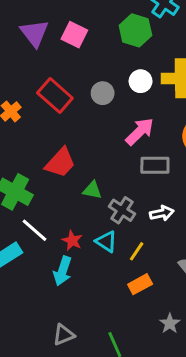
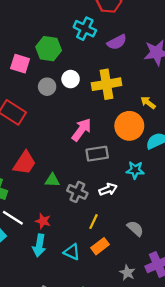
green hexagon: (135, 30) -> (49, 49), moved
white circle: (141, 81) -> (71, 79), moved
gray circle: (103, 93) -> (47, 87), moved
cyan triangle: (106, 242) -> (72, 252), moved

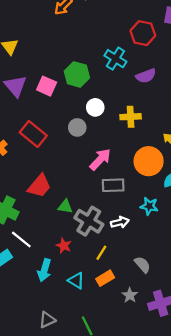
yellow cross: (106, 84) -> (131, 117), size x0.7
gray circle: (47, 87) -> (77, 127), moved
gray cross: (77, 192) -> (89, 221), size x1.4
red star: (43, 221) -> (64, 246), moved
gray star: (127, 273) -> (130, 295), moved

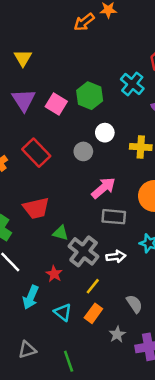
red trapezoid: (39, 186) -> (36, 208), turned 30
orange rectangle: (105, 278) -> (93, 313), turned -30

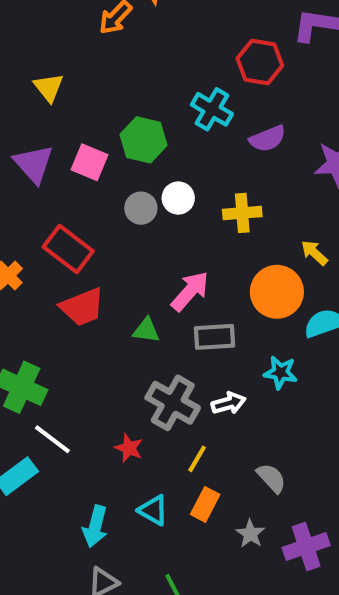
yellow triangle: (23, 58) -> (49, 87), moved
gray circle: (83, 151) -> (141, 208), moved
red trapezoid: (36, 208) -> (82, 307), moved
green triangle: (61, 233) -> (146, 330), moved
cyan arrow: (31, 297) -> (95, 526), moved

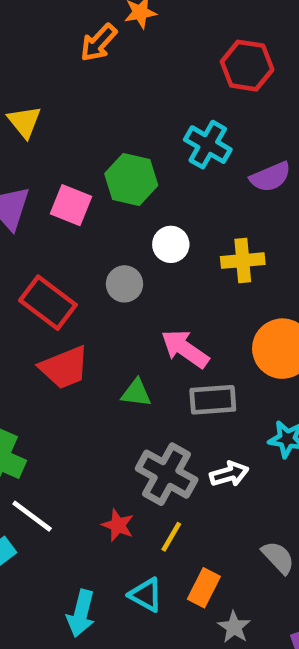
red hexagon: (260, 62) -> (247, 66), moved
gray circle: (141, 208) -> (124, 284), moved
pink arrow: (190, 291) -> (185, 349), turned -96
yellow line: (197, 459) -> (171, 537), moved
gray star: (250, 534) -> (234, 627), moved

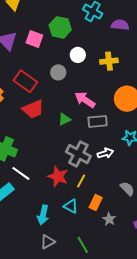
purple semicircle: (270, 177) -> (120, 25), turned -150
green triangle: (136, 393) -> (64, 119), turned -32
red star: (118, 525) -> (58, 176), size x1.5

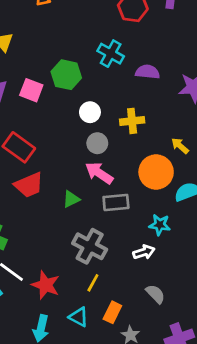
gray circle: (58, 72) -> (97, 143), moved
white arrow: (105, 153) -> (144, 252), moved
red star: (58, 176) -> (46, 285), moved

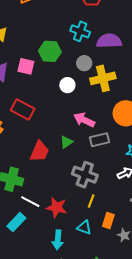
purple semicircle: (148, 72) -> (109, 41), size x1.4
white circle: (90, 112) -> (67, 85), moved
yellow cross: (132, 121) -> (103, 78), size x1.4
gray circle: (97, 143) -> (84, 63), moved
red trapezoid: (29, 185) -> (40, 151), moved, turned -35

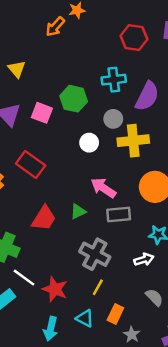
cyan cross: (80, 31) -> (114, 80), turned -36
purple semicircle: (109, 41) -> (147, 96), turned 110

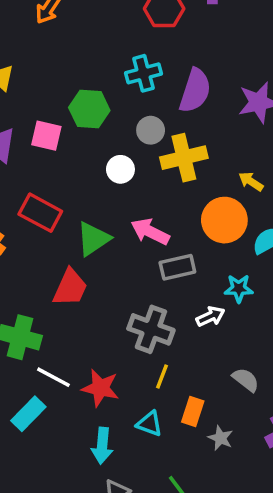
green triangle: (78, 212) -> (93, 239), moved, size x1.5
white arrow: (144, 259) -> (211, 316), moved

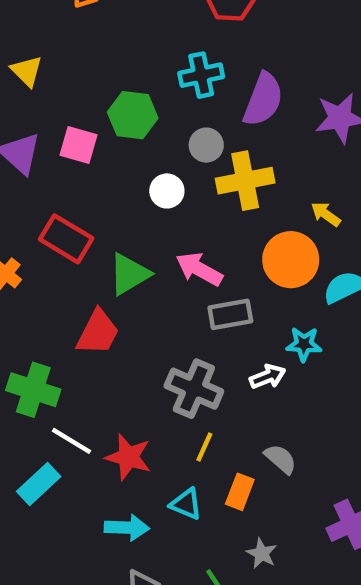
gray semicircle: (246, 380) -> (280, 459), moved
gray star: (220, 438) -> (262, 553), moved
cyan arrow: (102, 446) -> (127, 528), turned -96

